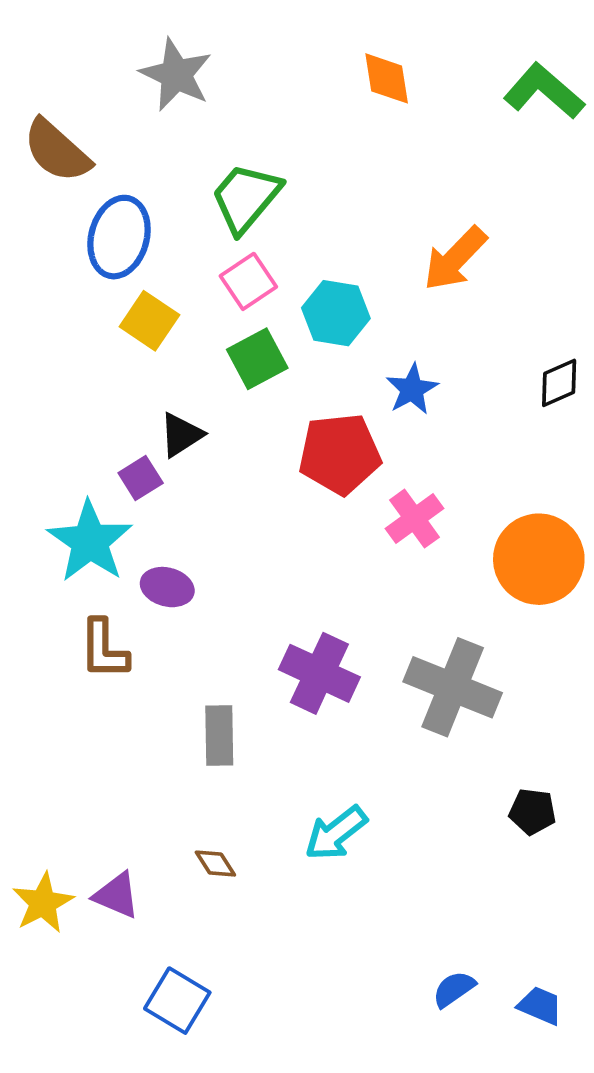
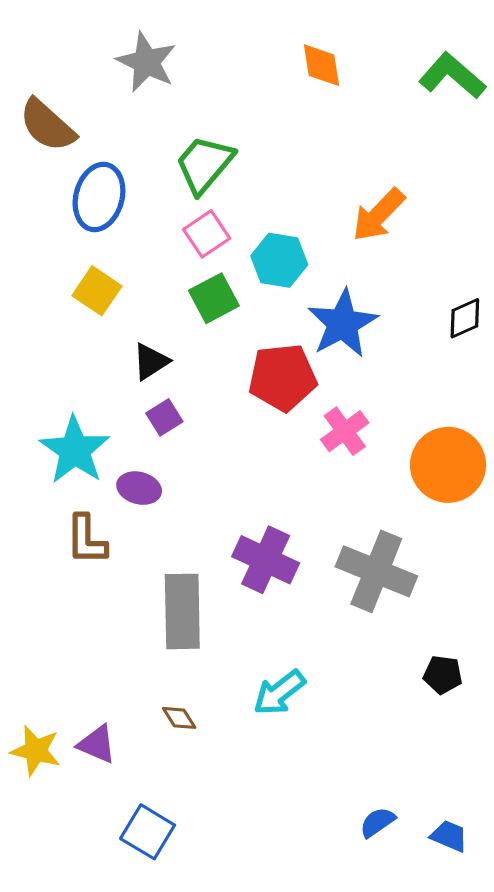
yellow square: (149, 321) -> (97, 291), moved
blue star: (412, 389) -> (343, 324), size x1.6
purple square: (141, 478) -> (164, 417), moved
gray rectangle: (219, 735) -> (182, 611), size x1.5
yellow star: (43, 903) -> (36, 751), turned -30

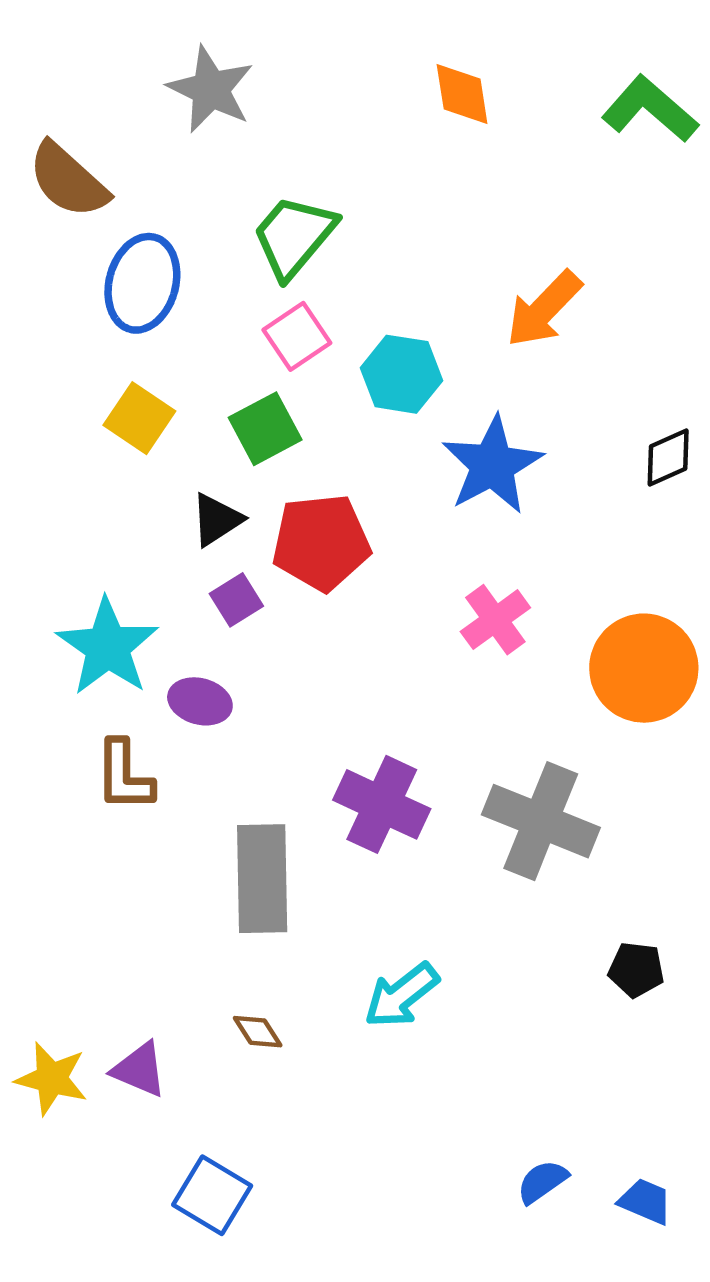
green square: (214, 298) -> (265, 429), moved
red pentagon: (282, 377) -> (321, 542), moved

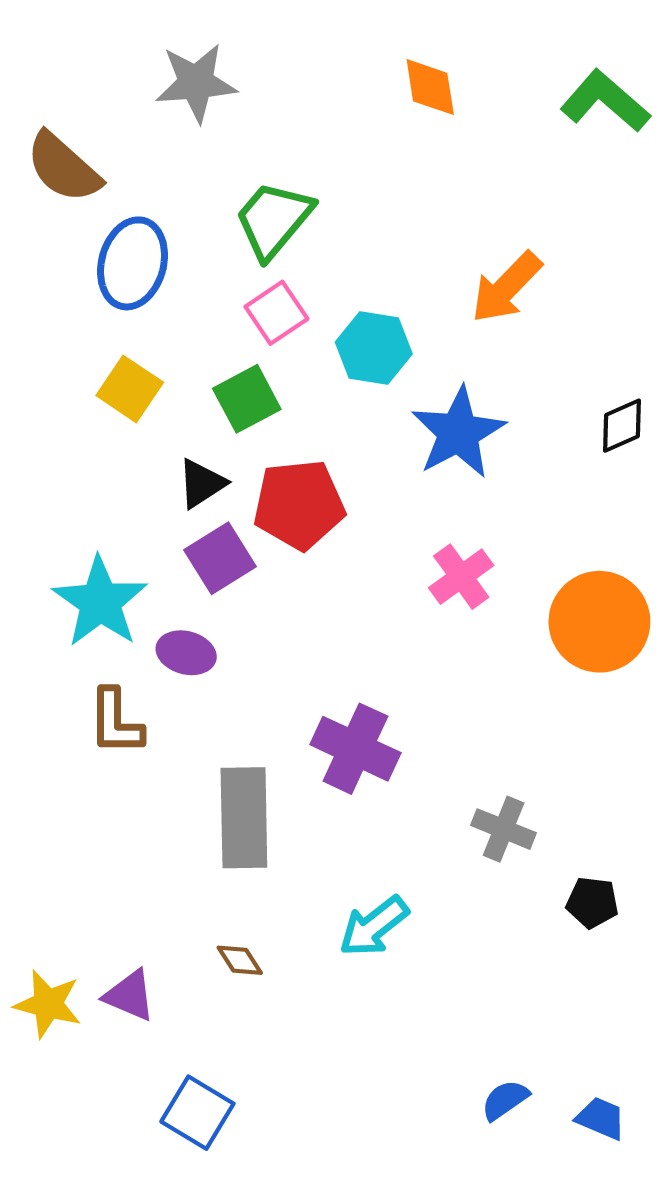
gray star: (211, 89) -> (196, 83), turned -30
purple square: (236, 600) -> (220, 558), size x1.4
gray cross: (541, 821) -> (504, 829), moved, size x0.6

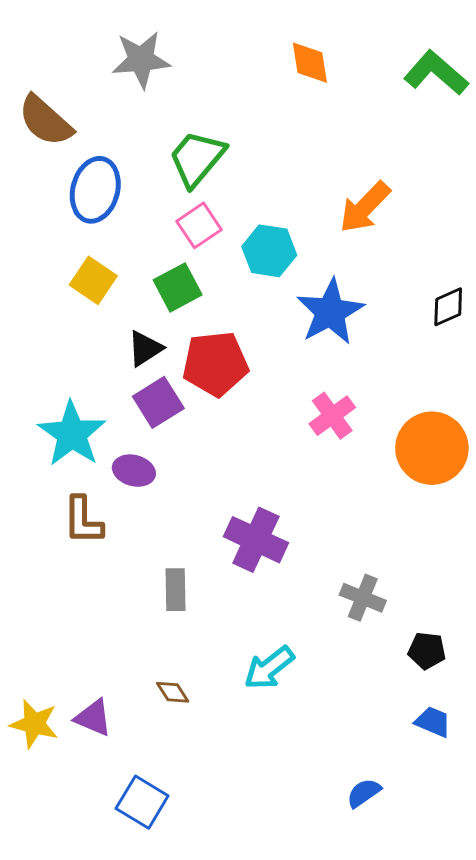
gray rectangle: (244, 818) -> (176, 590), size x0.6
blue trapezoid: (601, 1118) -> (433, 722), moved

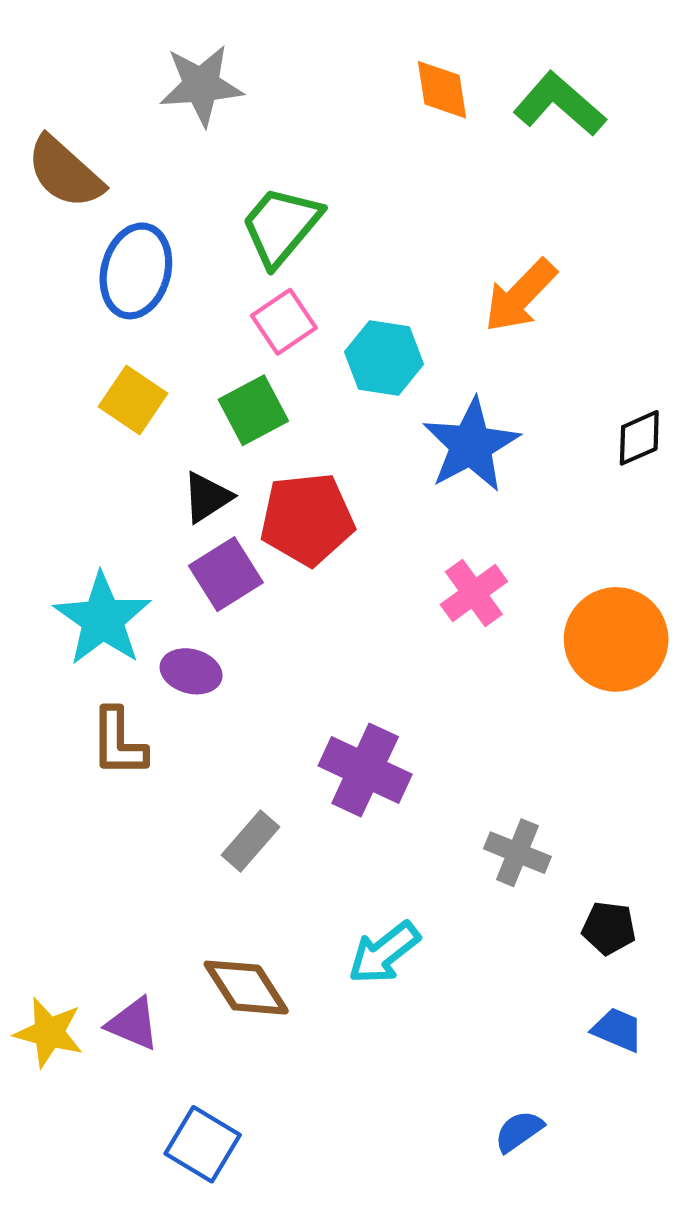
green L-shape: (436, 73) -> (559, 104), moved
gray rectangle: (176, 590) -> (251, 841), turned 42
brown diamond: (173, 692) -> (246, 988), size x1.8

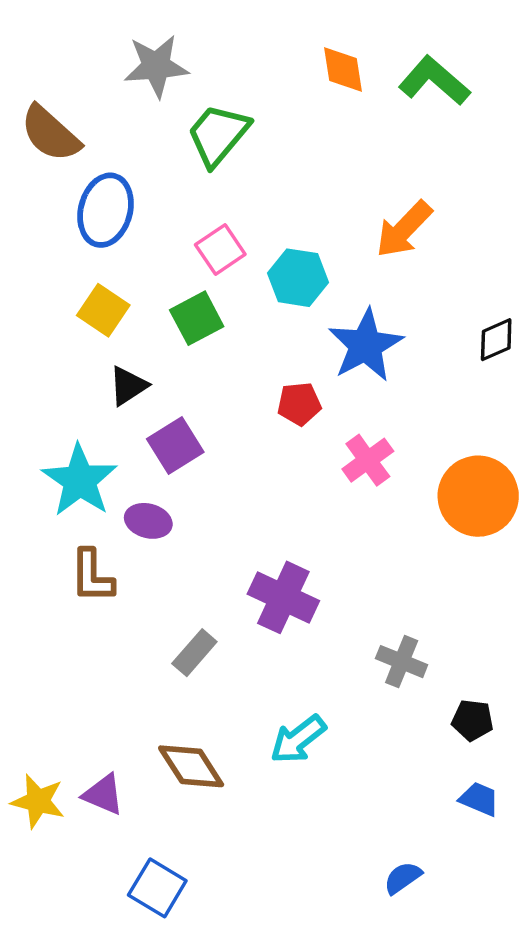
green trapezoid: (281, 226) -> (218, 135), moved
black triangle: (207, 497) -> (128, 386), moved
red pentagon: (307, 519) -> (299, 404), moved, size x0.6

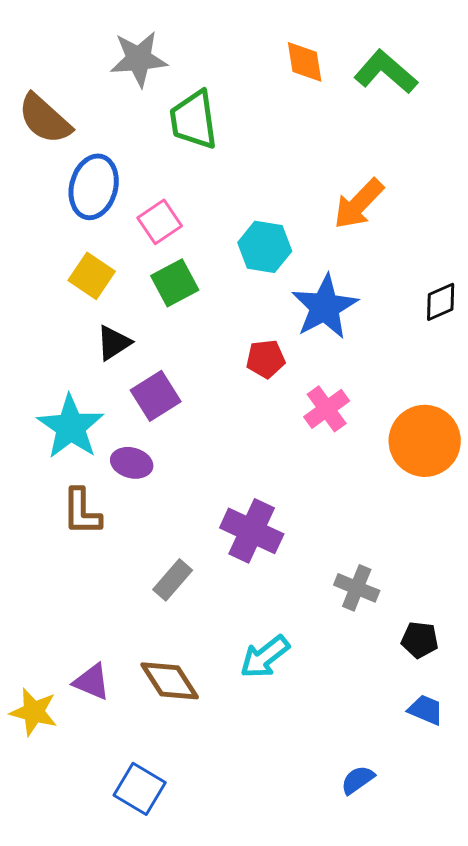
green trapezoid: (218, 135) -> (194, 120), turned -48
pink square: (220, 250) -> (160, 222), moved
purple triangle: (103, 794) -> (92, 682), moved

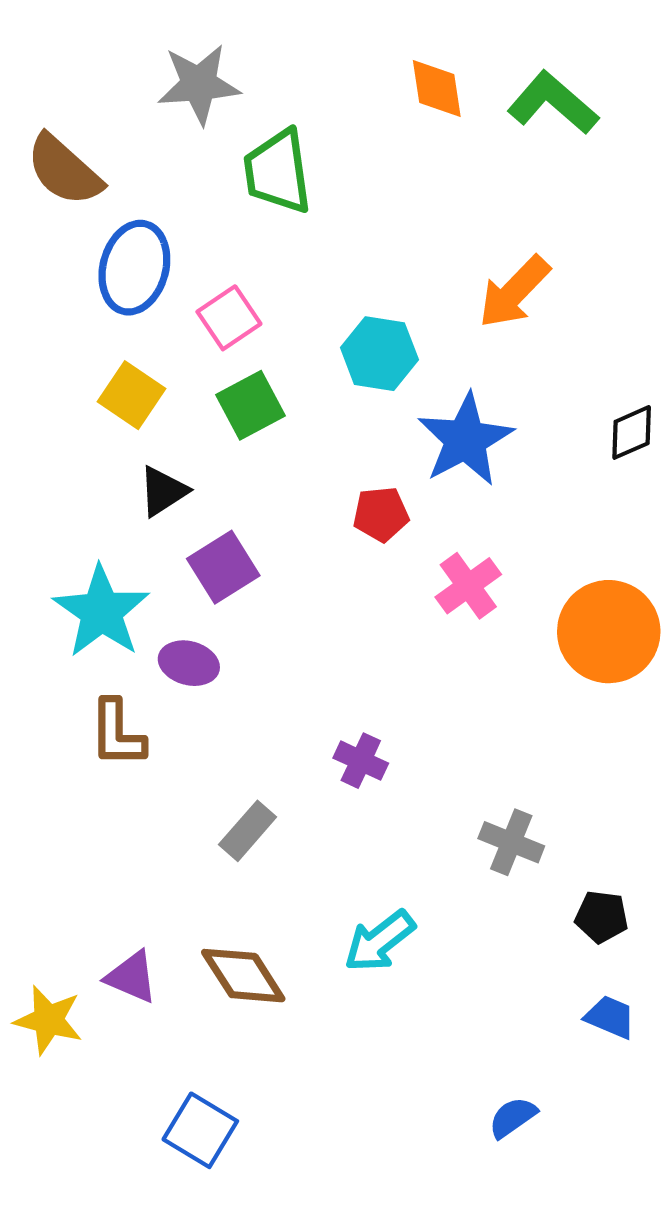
purple cross: (252, 531) -> (361, 761), size x0.6

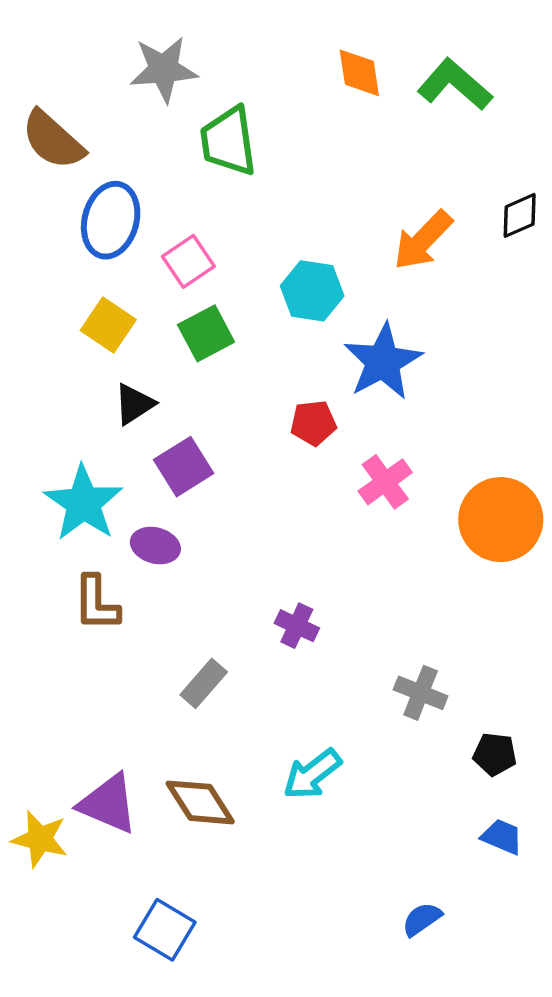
black diamond: (632, 432) -> (520, 215), moved
purple triangle: (132, 977) -> (108, 804), size x1.4

